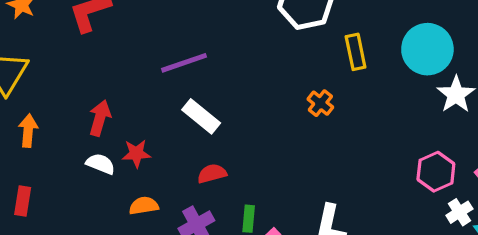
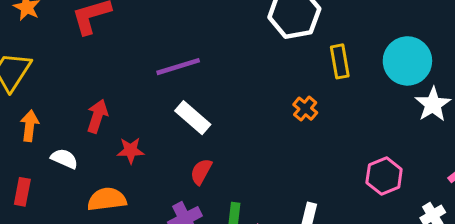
white semicircle: (101, 164) -> (64, 159), moved
pink hexagon: (436, 172) -> (384, 176), moved
red semicircle: (212, 174) -> (201, 172), turned -48
orange semicircle: (144, 206) -> (107, 199), moved, size x1.4

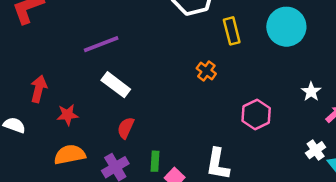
white star: (433, 104) -> (311, 92), moved, size x0.7
pink hexagon: (384, 176) -> (256, 115), moved
orange semicircle: (107, 199) -> (70, 155), moved

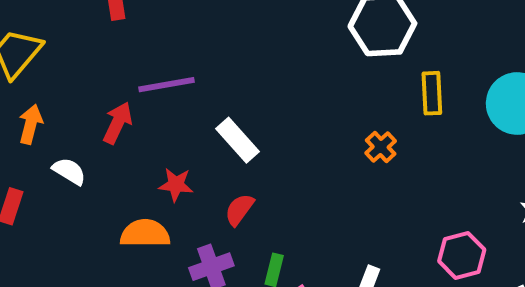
purple line: (101, 44) -> (167, 85), moved
red star: (68, 115) -> (176, 185), moved
pink hexagon: (256, 115) -> (462, 255), moved

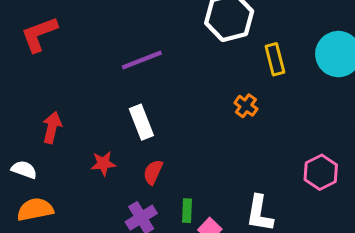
purple line: (167, 85) -> (142, 60), moved
white rectangle: (238, 140) -> (141, 122), turned 32
orange semicircle: (145, 233) -> (35, 209), moved

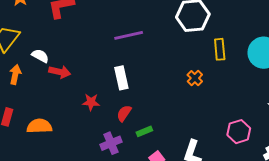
red arrow: (52, 127) -> (60, 72), turned 80
white semicircle: (24, 170) -> (40, 56), moved
green rectangle: (187, 211) -> (144, 131), moved, turned 56

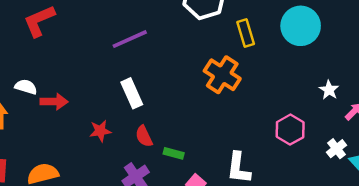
orange cross: (195, 78) -> (222, 75), size x1.8
red semicircle: (124, 113) -> (144, 136), turned -48
green rectangle: (144, 131) -> (174, 153), turned 49

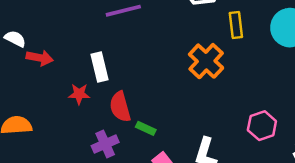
white rectangle: (132, 93) -> (100, 67), moved
red semicircle: (144, 136) -> (120, 107), size x1.4

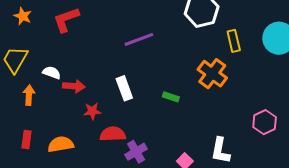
red star: (79, 94) -> (92, 111), moved
red semicircle: (120, 107) -> (113, 134), moved, turned 110
green rectangle: (146, 128) -> (171, 97), moved

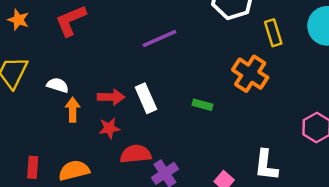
red arrow: (74, 86) -> (111, 97), moved
orange arrow: (29, 95) -> (73, 110), moved

